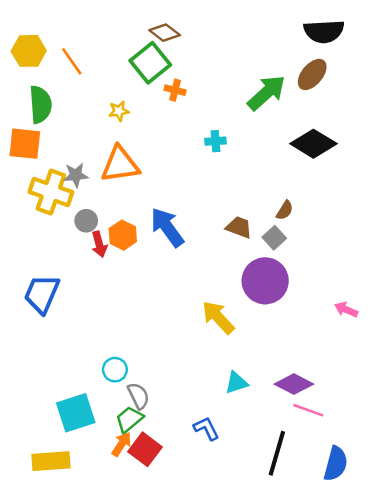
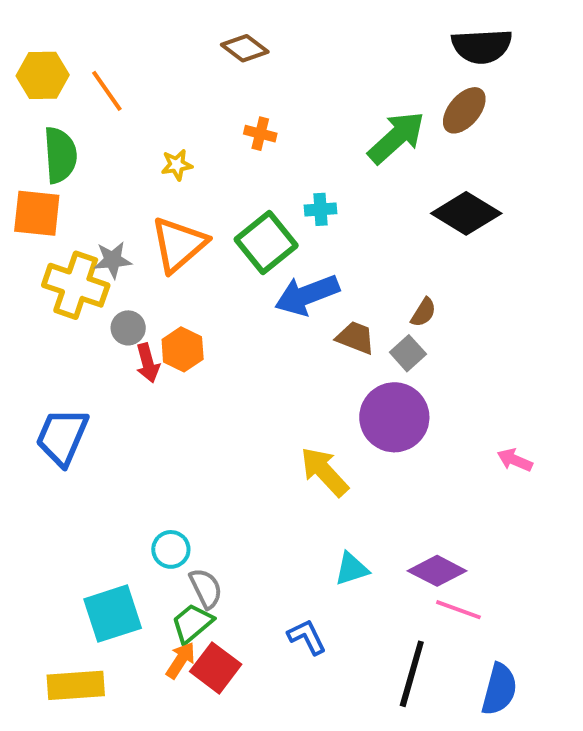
green square: (150, 63) -> (266, 242), moved
orange triangle: (120, 165) -> (179, 244), turned -33
blue arrow: (167, 227) -> (307, 295), moved, turned -75

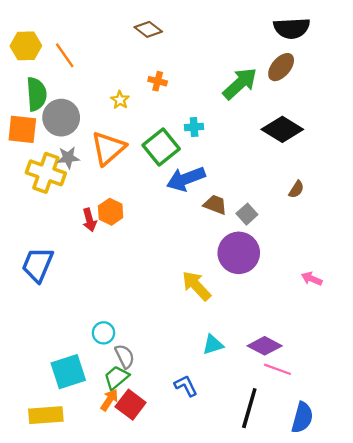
yellow star: (177, 165) -> (120, 100), moved, turned -30
brown semicircle: (423, 312) -> (296, 189), moved
gray circle: (128, 328) -> (61, 118), moved, size x1.8

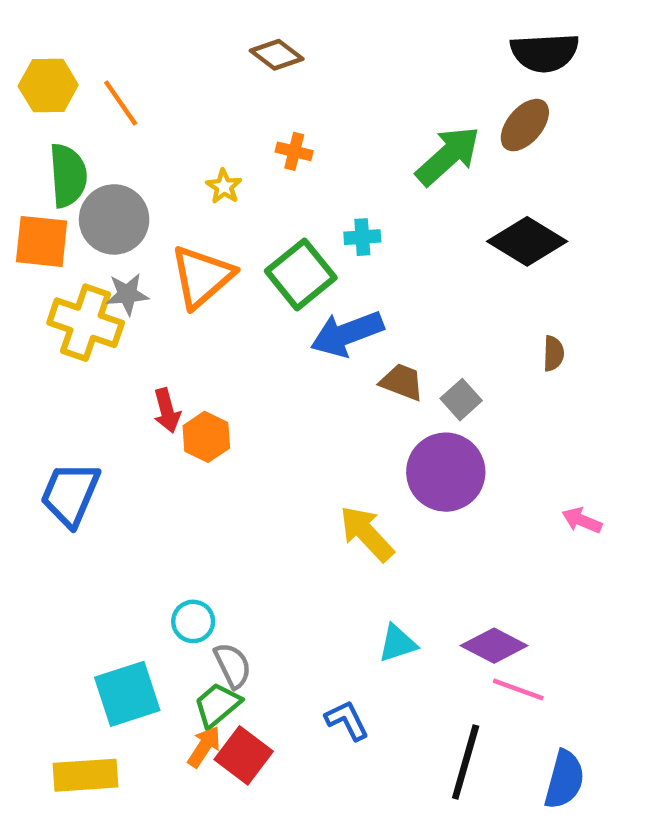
brown semicircle: (296, 189) -> (553, 353), turned -30
orange hexagon: (111, 212) -> (206, 437), moved

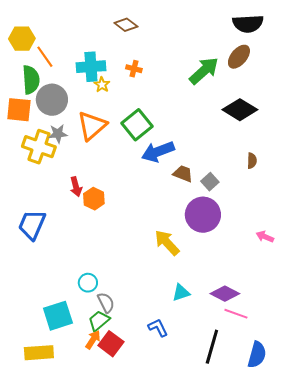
orange line: (121, 103) -> (45, 57), moved
cyan cross: (362, 237) -> (91, 67), moved, size x1.8

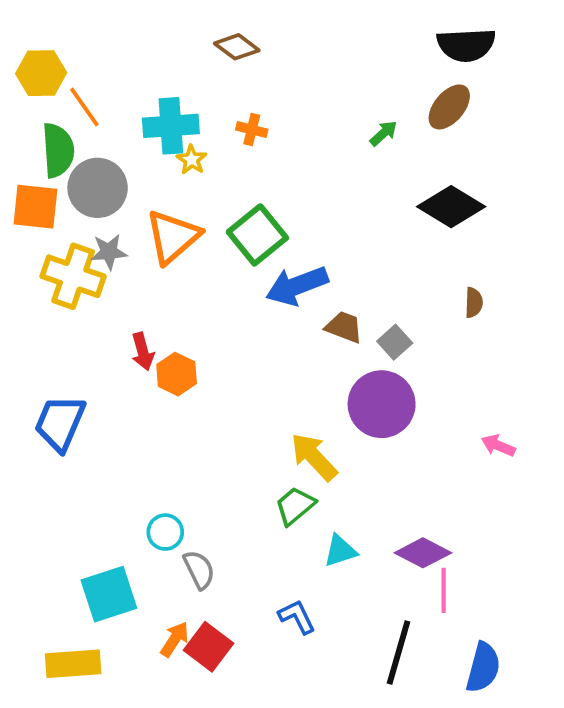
green arrow: (204, 71) -> (383, 133), size x0.5
pink line: (236, 314) -> (444, 590), turned 70
green trapezoid: (99, 321) -> (295, 506), moved

